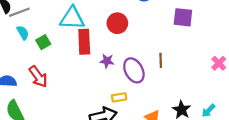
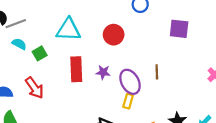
cyan semicircle: (23, 33) -> (19, 44), turned -32
red rectangle: (84, 42) -> (76, 69), moved
yellow rectangle: (119, 97) -> (128, 101), moved, turned -64

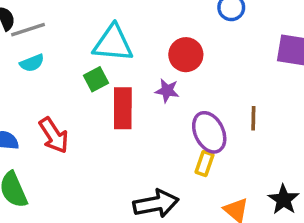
cyan semicircle: (19, 44) -> (32, 63), turned 128
green square: (40, 53) -> (96, 79), moved
purple star: (103, 72) -> (167, 91), moved

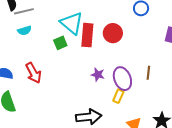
cyan triangle: (113, 43) -> (72, 23), turned 30
purple star: (167, 91) -> (98, 75), moved
red rectangle: (123, 108) -> (87, 35), moved

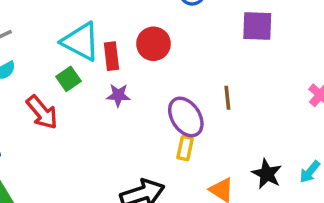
red rectangle: (87, 35) -> (111, 56), size x0.7
red arrow: (33, 73) -> (42, 112), moved
purple star: (98, 75) -> (118, 95), moved

